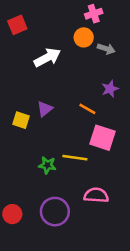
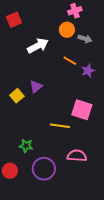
orange line: (87, 109) -> (70, 61), moved
yellow square: (21, 120) -> (17, 96), turned 32
green star: (47, 165) -> (26, 146), moved

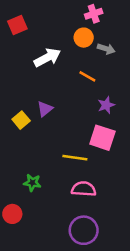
purple star: (88, 71) -> (106, 105), moved
pink semicircle: (77, 156) -> (84, 189), moved
purple circle: (44, 169) -> (84, 230), moved

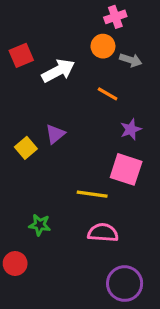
red square: (17, 25) -> (21, 55), moved
purple circle: (84, 230) -> (125, 284), moved

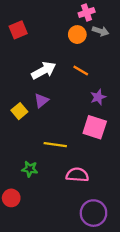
red square: (21, 55) -> (18, 30), moved
gray arrow: (131, 60) -> (100, 31), moved
white arrow: (58, 71) -> (44, 70), moved
yellow line: (92, 194) -> (55, 145), moved

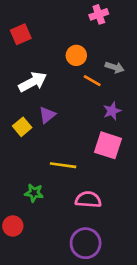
gray arrow: (100, 31) -> (115, 67), moved
orange circle: (77, 35) -> (76, 55), moved
white arrow: (44, 70) -> (33, 82), moved
purple circle: (93, 213) -> (86, 243), moved

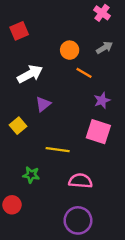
pink cross: (99, 14) -> (102, 13), moved, turned -35
gray arrow: (115, 67) -> (104, 48), moved, turned -49
yellow square: (22, 127) -> (18, 126), moved

